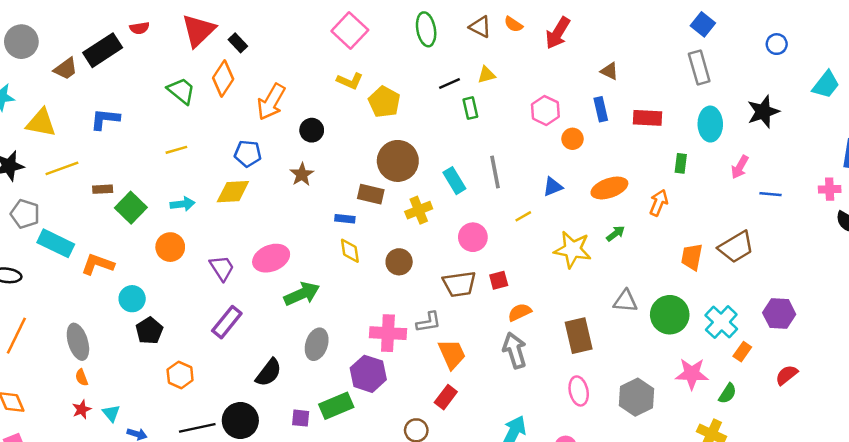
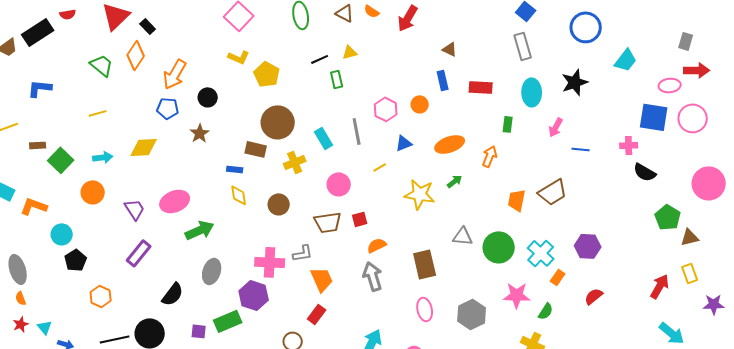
blue circle: (777, 44) -> (586, 27), size x1.8
pink hexagon: (545, 110) -> (386, 109), moved
blue pentagon: (248, 154) -> (168, 108), moved

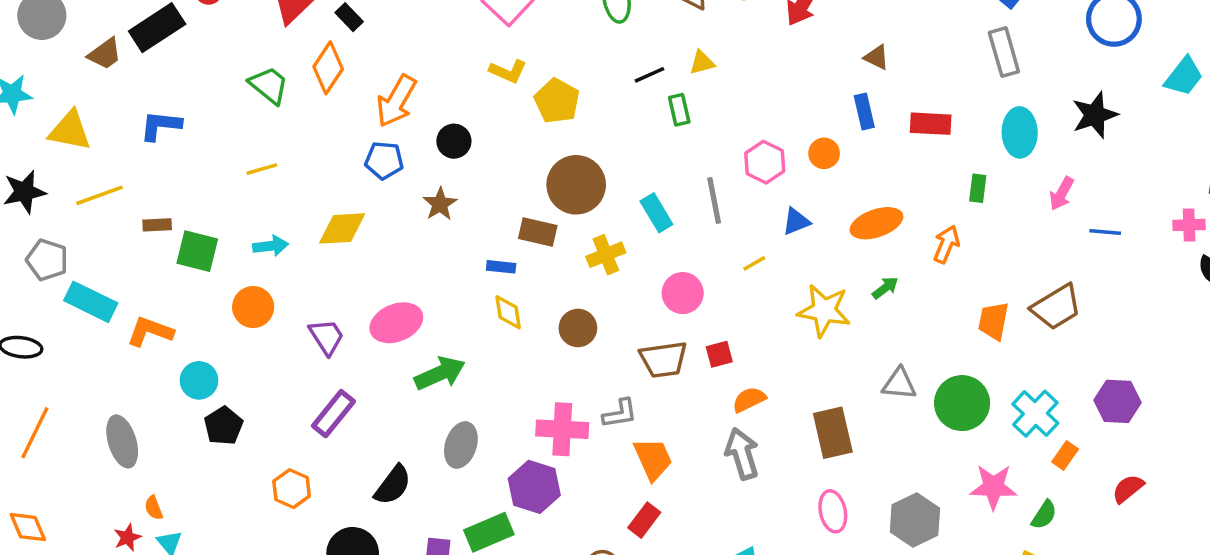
green square: (61, 160) -> (197, 251), turned -30
orange hexagon: (101, 296) -> (292, 489), moved
orange semicircle: (21, 298) -> (154, 508), moved

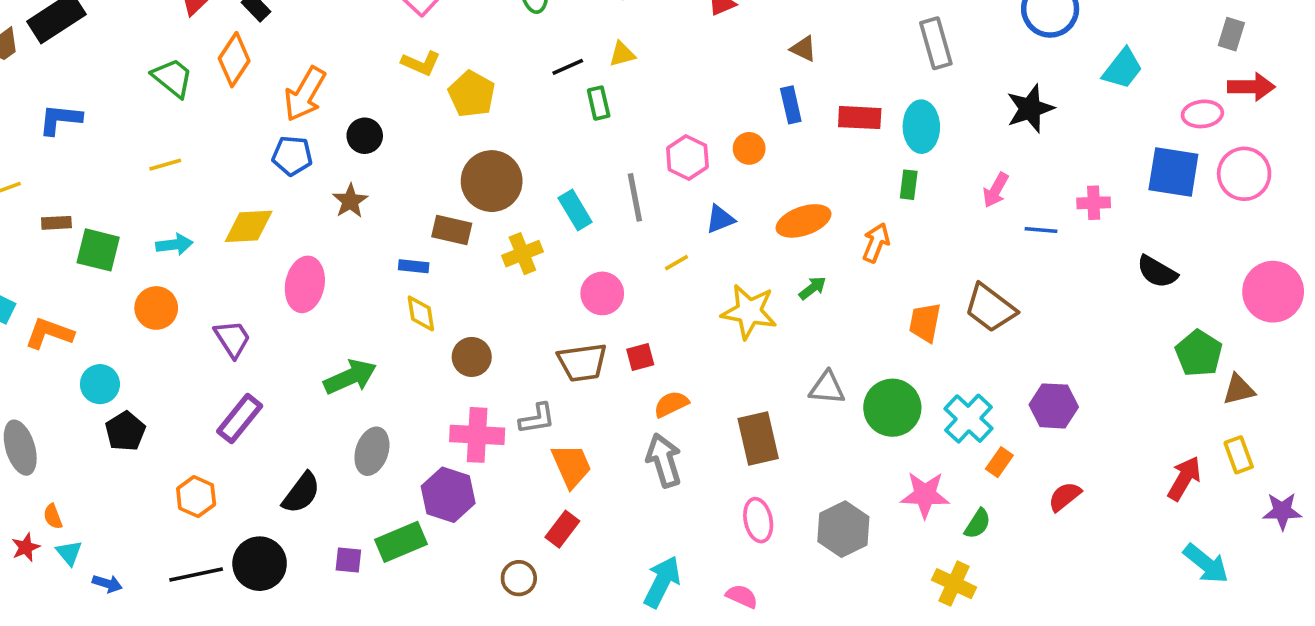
cyan ellipse: (1020, 132) -> (921, 127), moved
pink cross: (1189, 225) -> (1094, 203), moved
brown trapezoid: (1056, 307) -> (990, 308), turned 68
pink ellipse: (396, 323) -> (305, 284), moved, turned -57
brown circle: (578, 328) -> (472, 357), moved

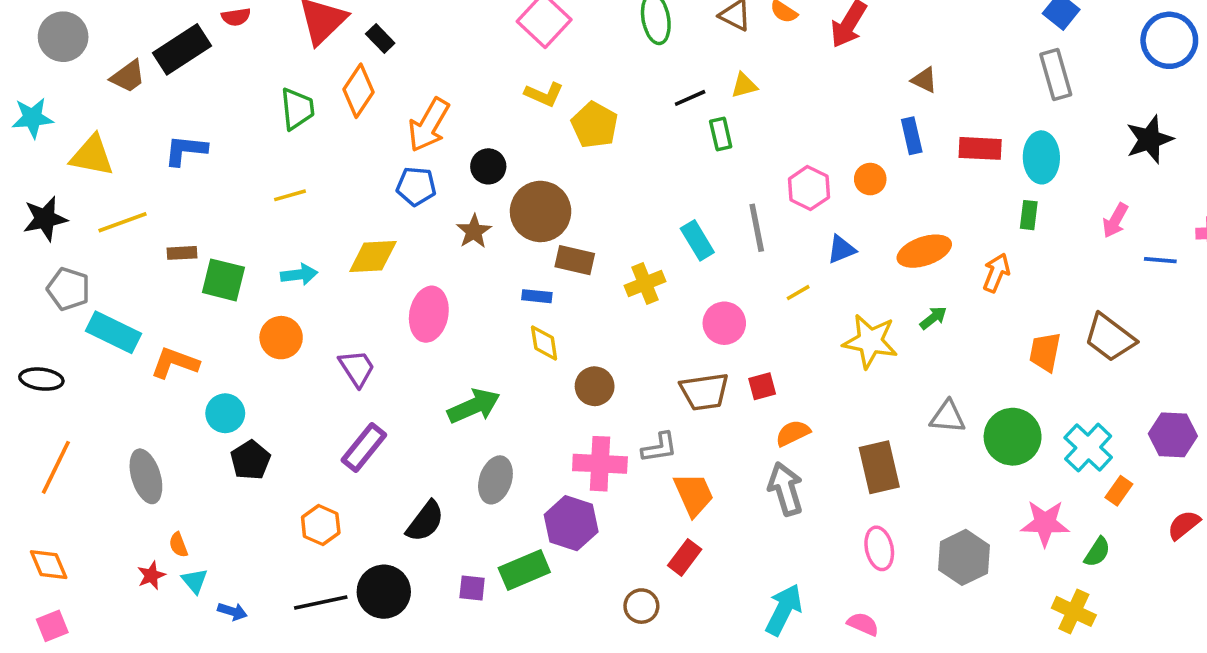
green trapezoid: (173, 78) -> (297, 109), turned 45
brown circle: (492, 181) -> (541, 211), moved

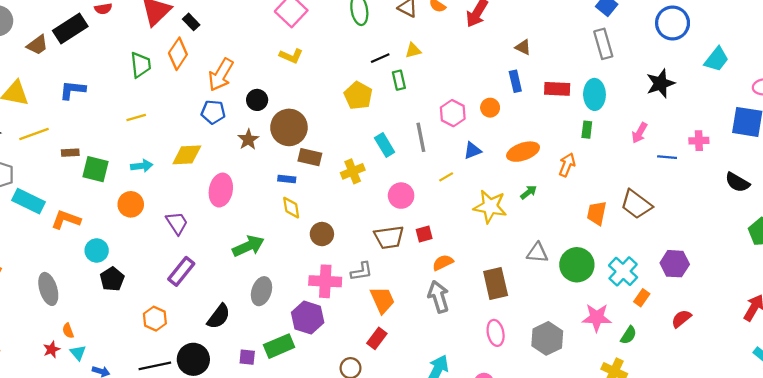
yellow pentagon: (595, 125) -> (358, 96), moved

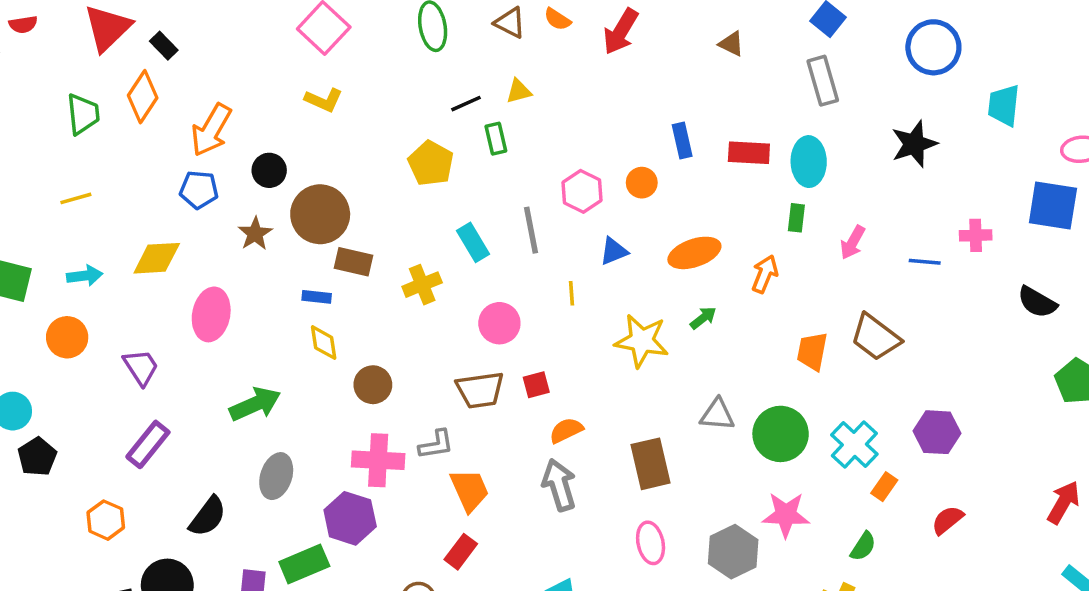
brown triangle: (523, 47) -> (731, 44), moved
cyan trapezoid: (716, 59) -> (1004, 105), turned 148
pink arrow: (640, 133) -> (853, 242), moved
yellow line: (446, 177) -> (571, 293), turned -64
pink star: (597, 318) -> (786, 515), moved

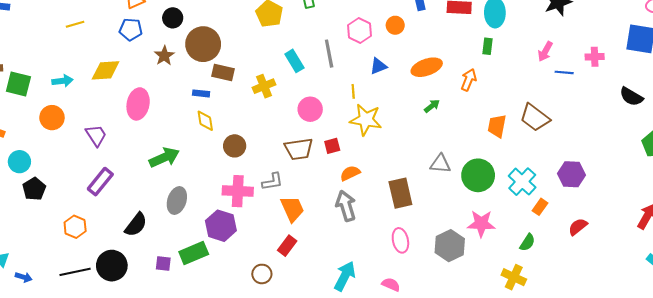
yellow line: (76, 198) -> (75, 24), moved
pink arrow: (853, 242) -> (545, 51), moved
yellow star: (642, 341) -> (366, 120), moved

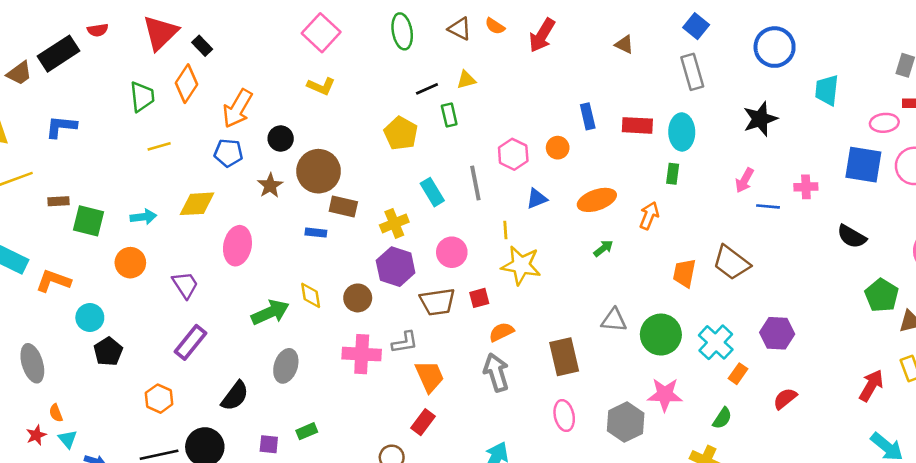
yellow diamond: (205, 121) -> (311, 295), moved
purple hexagon: (221, 226) -> (396, 267), moved
green rectangle: (194, 253) -> (307, 431), size x0.6

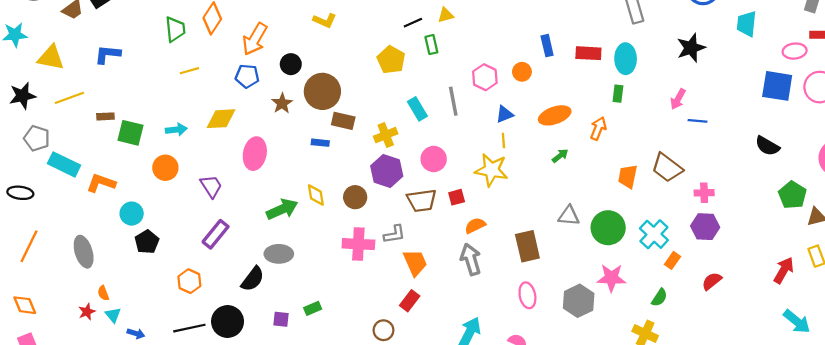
pink cross: (806, 187) -> (704, 193), moved
yellow line: (505, 230) -> (503, 140), moved
gray ellipse: (286, 366) -> (279, 254), moved, turned 72

